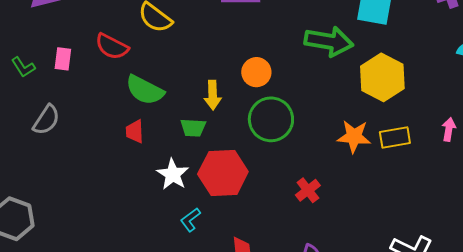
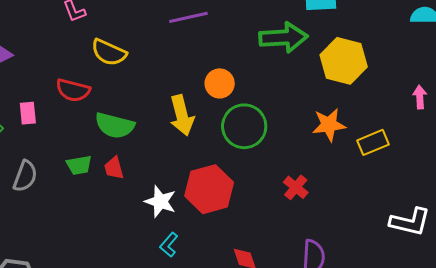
yellow arrow: (213, 95) -> (182, 115), size x1.4
green trapezoid: (193, 128) -> (79, 165), moved
yellow rectangle: (395, 137) -> (373, 142), moved
cyan L-shape: (190, 220) -> (169, 245), moved

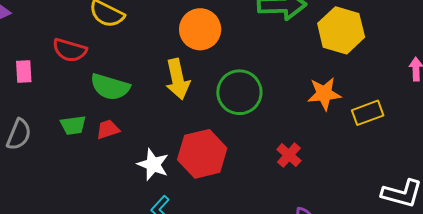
orange circle: (220, 83) -> (200, 29), moved, size x1.4
red trapezoid: (114, 168) -> (108, 129), turned 85

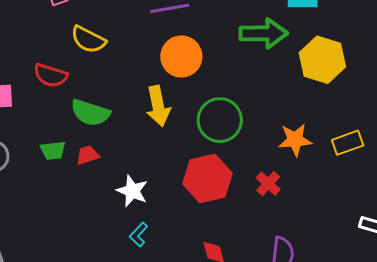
orange star: (324, 94) -> (295, 140), moved
red hexagon: (202, 154) -> (207, 179), moved

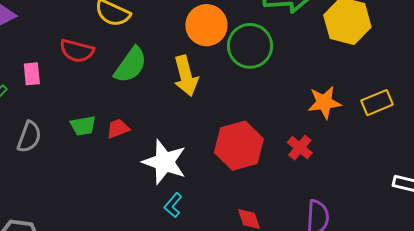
green semicircle: (90, 113) -> (131, 65), moved, turned -69
green circle: (220, 120) -> (250, 46), moved
white star: (132, 191) -> (164, 162), size x1.4

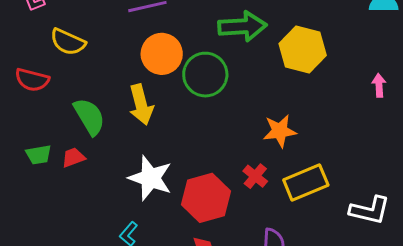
green semicircle: (131, 65) -> (89, 117), moved, turned -66
yellow rectangle: (377, 103) -> (306, 183), moved, size x1.4
red hexagon: (239, 146) -> (206, 198), moved
white star: (164, 162) -> (150, 178), moved

